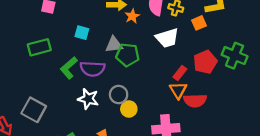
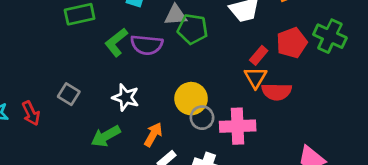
gray circle: (119, 95) -> (202, 118), moved
white star: (88, 99) -> (126, 97), moved
yellow circle: (129, 109) -> (191, 99), size x1.5
gray square: (34, 110) -> (69, 94), size x0.7

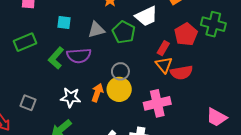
green pentagon: (193, 29) -> (124, 32), moved, turned 30
gray circle: (202, 118) -> (120, 71), moved
orange arrow: (153, 134) -> (97, 93), moved

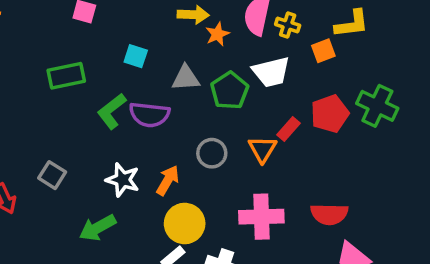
orange triangle: (164, 65) -> (262, 149), moved
red semicircle: (181, 73) -> (329, 214), moved
yellow circle: (119, 89) -> (185, 224), moved

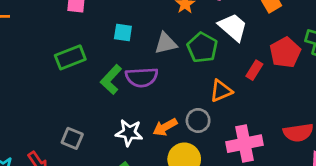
white trapezoid: (271, 72) -> (233, 27), turned -116
orange triangle: (262, 149) -> (221, 91), moved, turned 45
gray circle: (212, 153) -> (198, 120), moved
orange arrow: (168, 180) -> (165, 127), turned -140

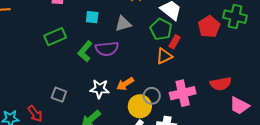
green pentagon: (202, 47) -> (161, 29), moved
red rectangle: (254, 70) -> (175, 42), moved
gray circle: (198, 120) -> (152, 96), moved

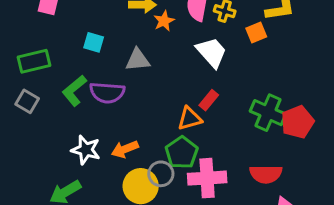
green cross: (235, 17) -> (268, 113), moved
red pentagon: (209, 27) -> (297, 122), moved
green pentagon: (161, 29) -> (182, 153), moved
gray square: (59, 95) -> (27, 101), moved

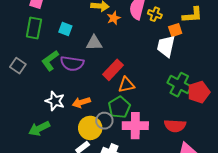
white trapezoid: (212, 52) -> (166, 46), moved, turned -130
green rectangle: (34, 61) -> (34, 28), moved, turned -70
red rectangle: (209, 100) -> (113, 70), moved, size x1.5

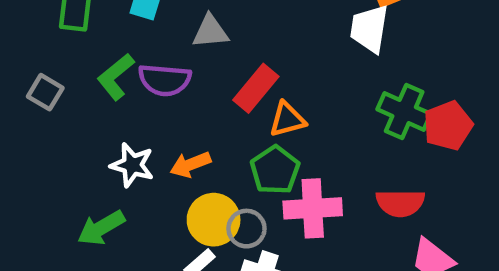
gray circle: (104, 121) -> (246, 229), moved

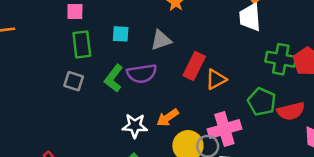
gray square: (45, 92) -> (74, 81), moved
green pentagon: (275, 170) -> (262, 102), moved
pink cross: (313, 208) -> (224, 129), moved

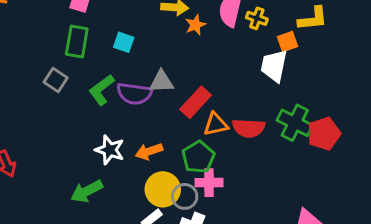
gray triangle: (161, 40) -> (162, 82), moved
green pentagon: (262, 102) -> (198, 157), moved
red semicircle: (291, 111) -> (249, 128), moved
pink cross: (224, 129) -> (209, 183), size x0.7

